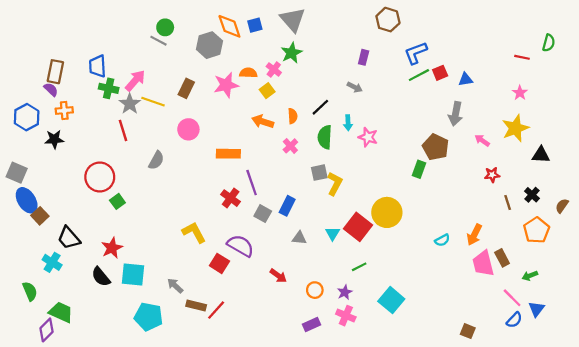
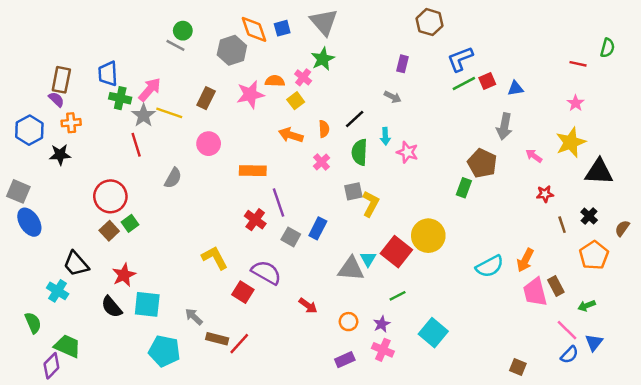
black triangle: (541, 155) -> (599, 172), size x1.4
brown square: (40, 216) -> (109, 231), moved
gray triangle: (299, 238) -> (351, 269), moved, size x1.6
cyan semicircle: (442, 240) -> (490, 266), size x1.6

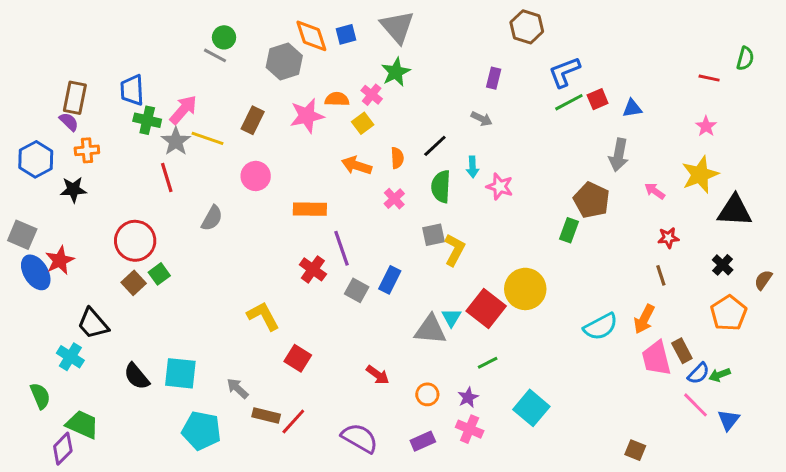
brown line: (562, 225) -> (661, 275), moved
purple semicircle: (266, 272) -> (360, 438), moved
red star: (124, 275) -> (60, 260), moved
blue semicircle: (569, 355) -> (698, 373), moved

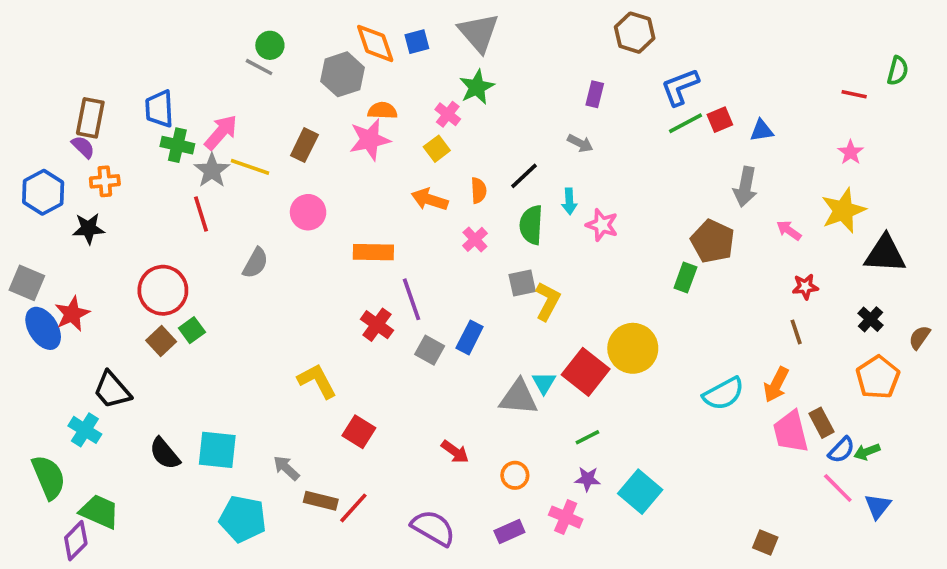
orange semicircle: (337, 99) -> (382, 111), moved
green semicircle: (40, 396) -> (49, 477), size x1.4
purple star: (468, 397) -> (587, 479), moved, turned 30

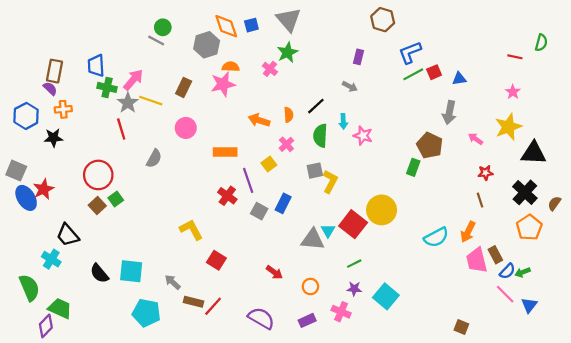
yellow square: (437, 149) -> (269, 164), moved
black cross: (871, 319) -> (525, 192), size x1.6

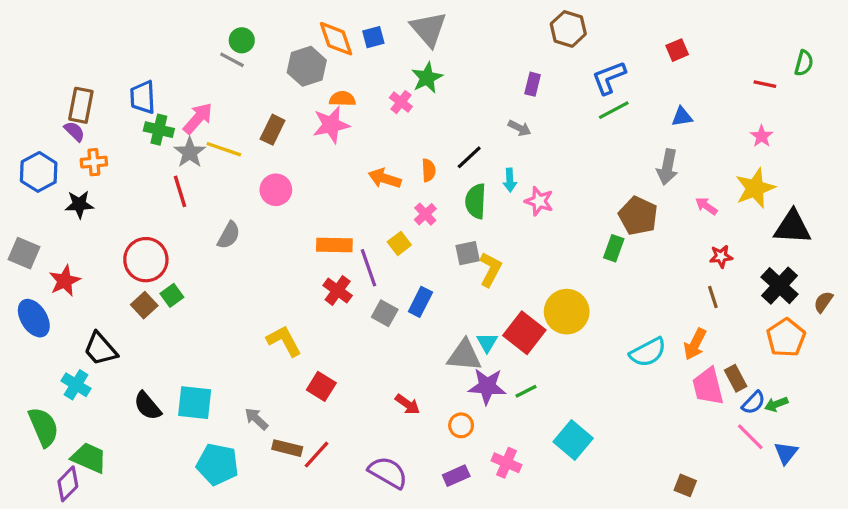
red square: (434, 72) -> (677, 50), moved
orange rectangle: (225, 152) -> (334, 245), moved
blue ellipse: (26, 198) -> (34, 318), moved
purple star: (354, 289) -> (487, 386), moved, size x1.6

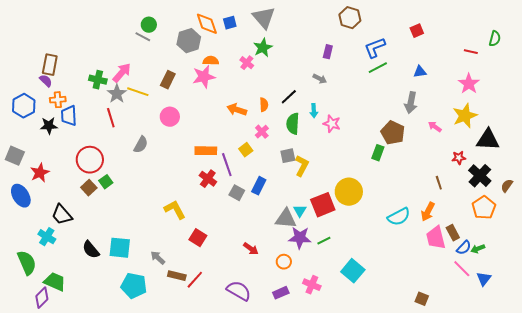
blue trapezoid: (143, 97) -> (69, 116), moved
pink star: (762, 136) -> (469, 84), size x1.5
red star: (721, 256) -> (459, 158), moved
red square: (524, 333) -> (323, 205), turned 30

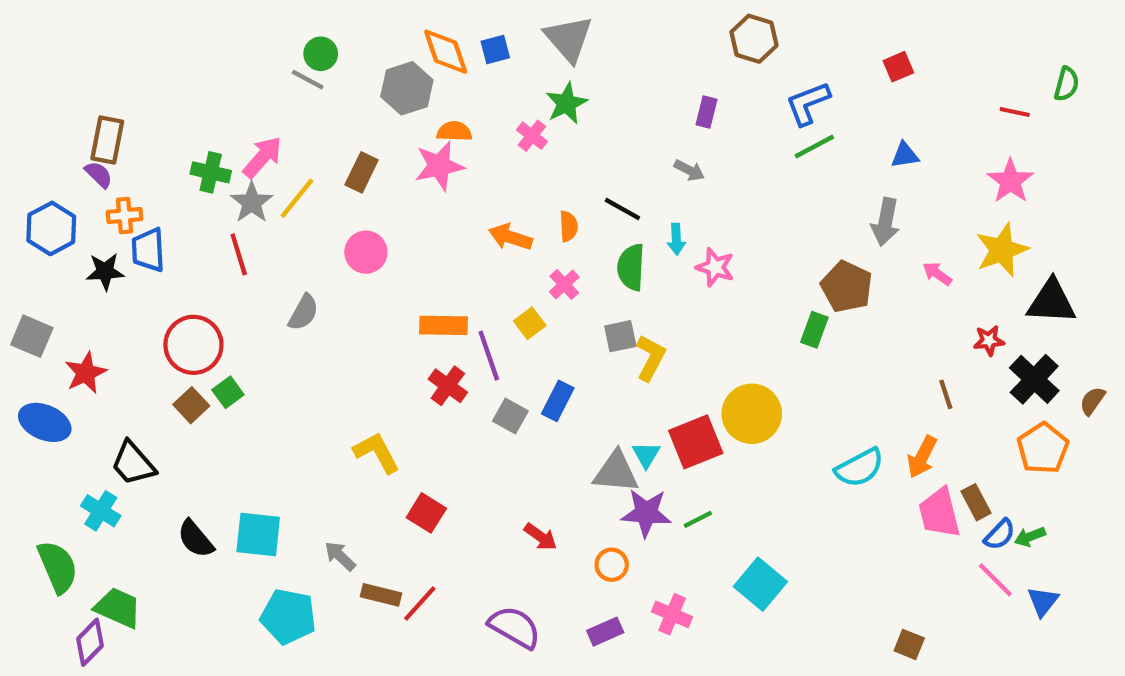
yellow line: (138, 92) -> (297, 198), turned -70
black line: (289, 97) -> (622, 209), turned 72
blue ellipse: (21, 196) -> (45, 422), turned -35

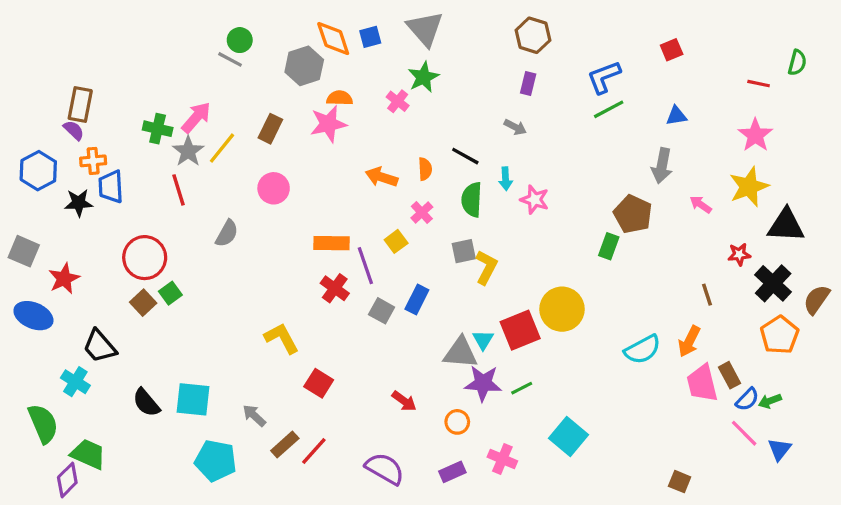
brown hexagon: (754, 39) -> (533, 35), moved
brown semicircle: (1092, 401) -> (817, 299), size x1.4
brown rectangle: (381, 595) -> (285, 445), turned -56

